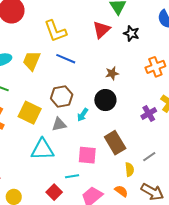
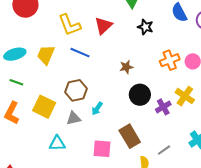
red triangle: (102, 30) -> (103, 26), moved
black circle: (105, 100) -> (140, 95), moved
cyan triangle: (43, 149) -> (57, 143), size x0.7

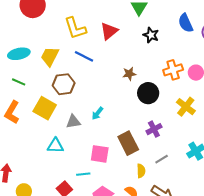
brown hexagon: (76, 90) -> (64, 84), moved
black circle: (140, 95) -> (148, 93), moved
purple cross: (163, 107) -> (154, 129), moved

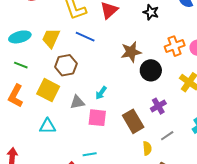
brown star: (129, 74) -> (131, 52), size x1.5
cyan triangle: (55, 146) -> (48, 126), moved
pink square: (100, 154) -> (97, 118), moved

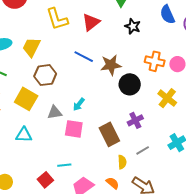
blue line: (85, 37) -> (84, 57), moved
orange cross: (175, 46) -> (155, 61), turned 30

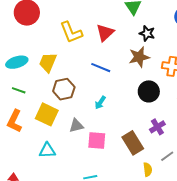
brown star: (111, 65) -> (139, 57), moved
cyan arrow: (79, 104) -> (100, 103), moved

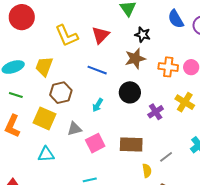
black circle: (149, 91) -> (130, 92), moved
purple cross: (157, 127) -> (156, 112), moved
pink square: (97, 140) -> (95, 143), turned -30
brown rectangle: (133, 143) -> (131, 144), turned -55

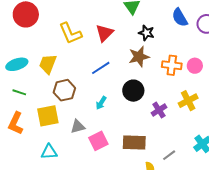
blue line: (97, 70) -> (101, 68), turned -54
yellow cross: (185, 102) -> (188, 101), turned 30
yellow square: (45, 118) -> (48, 116), turned -35

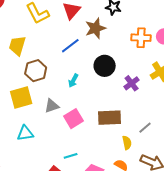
brown star: (139, 57) -> (95, 28), moved

